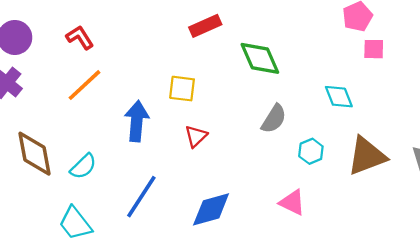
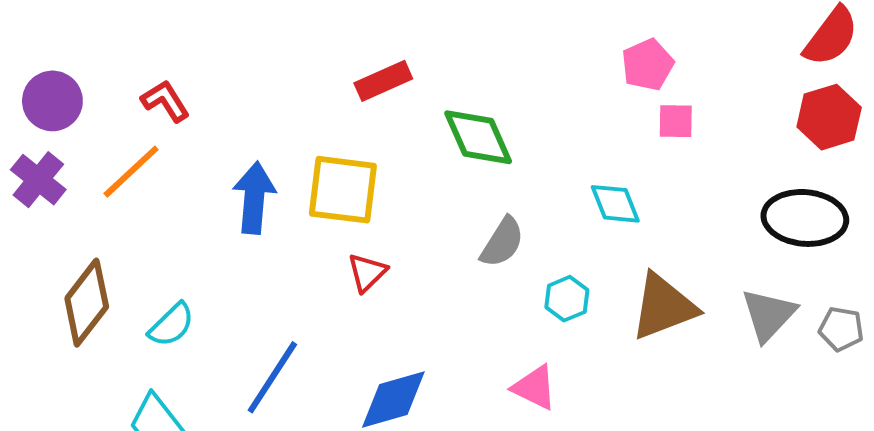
orange line: (84, 85) -> (131, 172), moved
yellow square: (182, 89) -> (343, 190), size x1.5
blue arrow: (137, 121) -> (254, 198), moved
brown diamond: (35, 154) -> (87, 303), turned 48

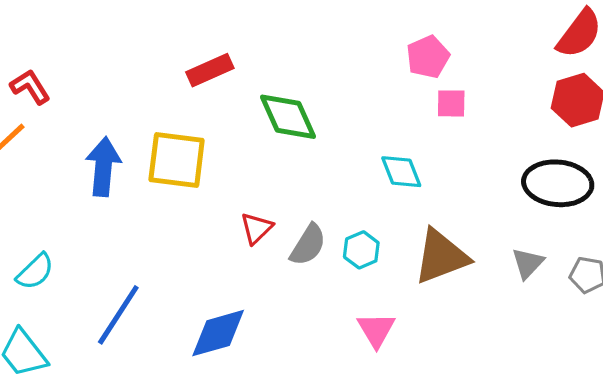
gray semicircle: (502, 242) -> (308, 245), moved
red triangle: (367, 272) -> (256, 228), moved
gray triangle: (769, 315) -> (528, 263), size x0.7
pink triangle: (535, 387) -> (376, 330), moved, turned 33

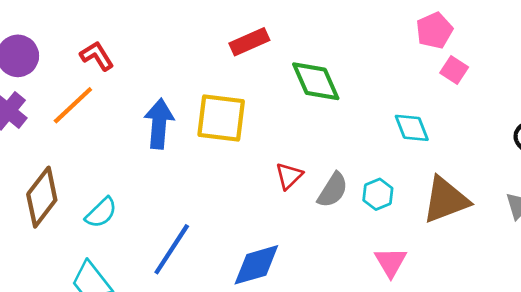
pink square: (451, 103) -> (454, 70), turned 32

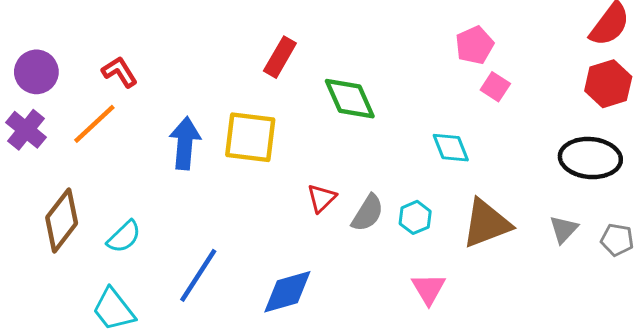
red rectangle: (249, 42) -> (280, 57), turned -36

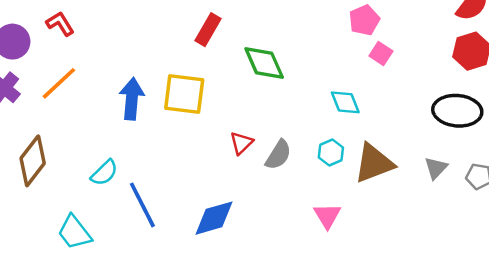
red L-shape: (120, 72) -> (60, 24), moved
cyan hexagon: (415, 217) -> (331, 152), moved
cyan semicircle: (124, 237) -> (104, 173), moved
blue line: (198, 275) -> (142, 205), turned -60

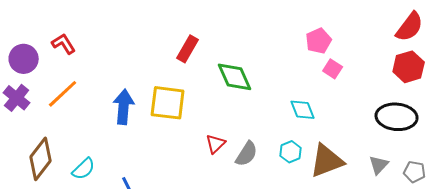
cyan semicircle: (104, 173) -> (84, 169), moved

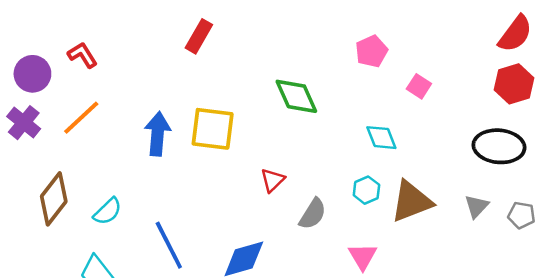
pink pentagon: (319, 41) -> (371, 51), moved
red rectangle: (188, 49) -> (199, 36), moved
gray semicircle: (247, 154) -> (313, 214), moved

